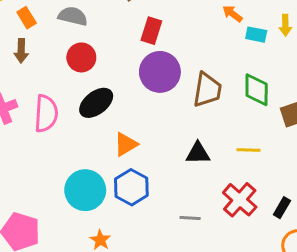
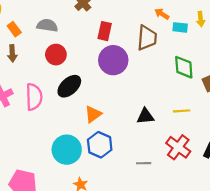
brown trapezoid: (207, 90) -> (147, 38), moved

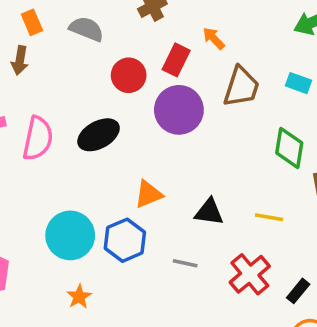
orange arrow: (162, 14) -> (214, 38), moved
red circle: (56, 55) -> (129, 75), moved
orange triangle: (93, 114) -> (148, 194), moved
gray line: (144, 163) -> (185, 263), moved

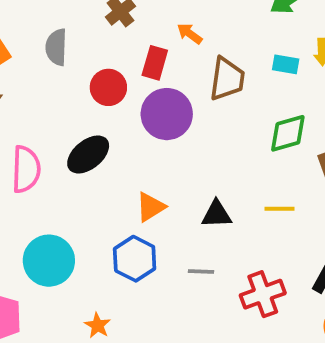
gray semicircle: (86, 29) -> (56, 47), turned -100
green diamond: (289, 148) -> (288, 133), turned 75
cyan circle: (70, 235) -> (49, 261), moved
red cross: (250, 274) -> (263, 294), moved, turned 30

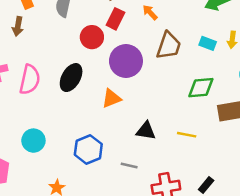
red rectangle: (155, 63) -> (115, 19), moved
black ellipse: (88, 155) -> (71, 78), turned -32
orange triangle: (151, 207) -> (111, 98), moved
cyan circle: (49, 261) -> (33, 141), size x0.7

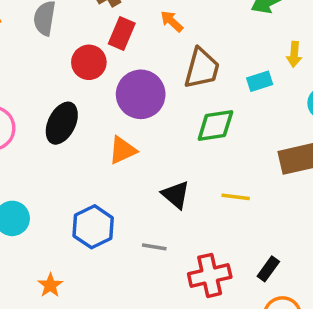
cyan rectangle: (208, 43) -> (260, 81), moved, turned -35
green diamond: (201, 88) -> (215, 125), moved
black triangle: (146, 131) -> (176, 195), turned 35

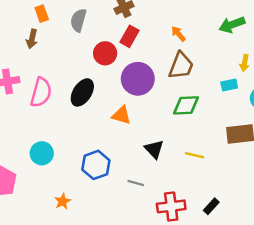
orange arrow: (172, 21) -> (178, 34), moved
cyan rectangle: (260, 81) -> (229, 85), moved
orange triangle: (123, 150) -> (121, 115), turned 35

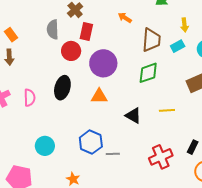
gray semicircle: (78, 20) -> (53, 29), moved
brown trapezoid: (181, 66) -> (151, 40), moved
pink semicircle: (41, 92) -> (30, 98), size x0.7
gray line: (136, 183) -> (113, 154), moved

